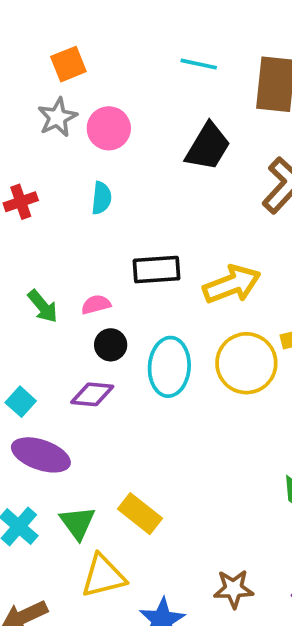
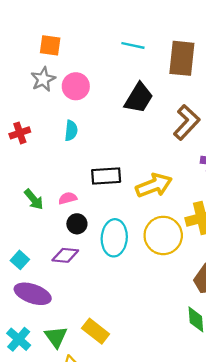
orange square: (68, 64) -> (50, 45), turned 30

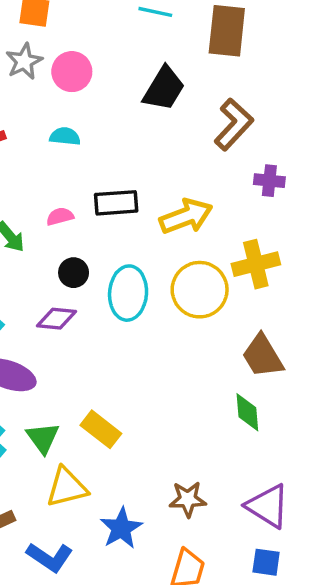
cyan semicircle: (71, 131) -> (65, 136), turned -90
pink semicircle: (68, 198) -> (60, 216), moved

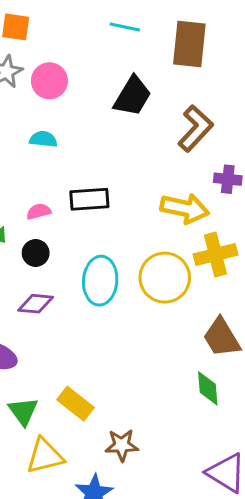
yellow arrow: (186, 216) -> (185, 208), moved, turned 33
black circle: (74, 273) -> (36, 253), moved
brown star: (188, 499) -> (122, 445), moved

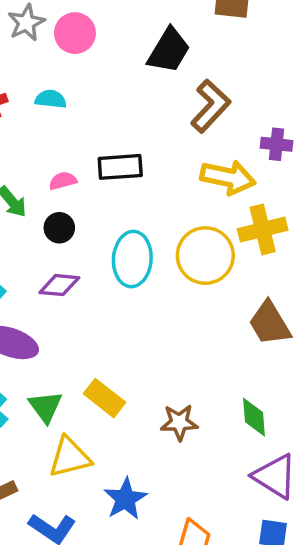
brown L-shape: (195, 128) -> (211, 106), moved
cyan semicircle: (43, 139) -> (51, 99), moved
green diamond: (208, 388) -> (254, 417), moved
brown star: (122, 445) -> (179, 422), moved

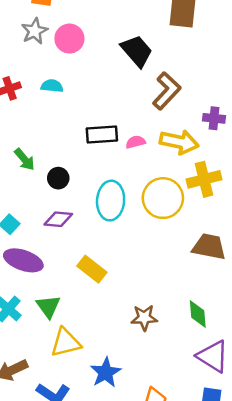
black trapezoid: (169, 50) -> (137, 51), turned -72
pink semicircle: (63, 181) -> (135, 142), moved
brown trapezoid: (270, 323) -> (209, 247), turned 132
yellow rectangle: (104, 398) -> (92, 269), moved

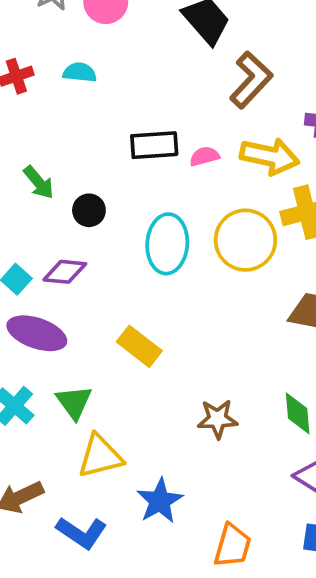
purple diamond: (58, 219) -> (65, 272), moved

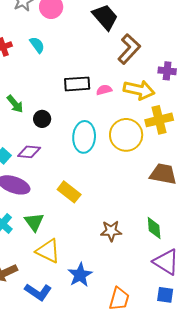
cyan semicircle: (80, 72) -> (37, 45), turned 48
yellow triangle: (100, 456) -> (48, 251), turned 40

